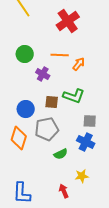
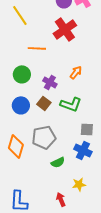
green circle: (25, 54) -> (22, 74), moved
orange line: (60, 55) -> (37, 48), moved
purple cross: (43, 74) -> (50, 82), moved
brown square: (52, 102) -> (44, 103), moved, turned 32
blue circle: (26, 109) -> (21, 105), moved

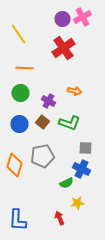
orange line: (37, 48) -> (24, 68), moved
orange arrow: (76, 72) -> (74, 91), turned 64
green semicircle: (58, 162) -> (66, 183), moved

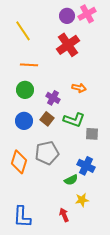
gray square: (85, 148) -> (92, 134), moved

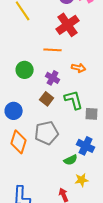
orange line: (29, 65) -> (53, 50), moved
green L-shape: (74, 120) -> (74, 100), turned -125
blue circle: (24, 121) -> (14, 111), moved

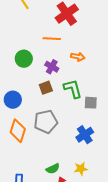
brown square: (47, 99) -> (46, 88), turned 32
blue cross: (86, 146) -> (85, 135), turned 30
green semicircle: (71, 160) -> (53, 169), moved

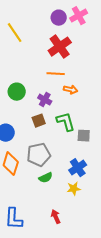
orange line: (52, 39) -> (56, 74), moved
green semicircle: (53, 169) -> (46, 178), moved
yellow star: (81, 169) -> (74, 189), moved

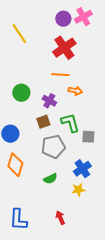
gray pentagon: (39, 155) -> (53, 147), moved

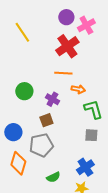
pink cross: (83, 17) -> (86, 25), moved
green L-shape: (70, 123) -> (93, 109), moved
gray pentagon: (53, 147) -> (41, 145), moved

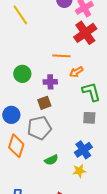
red cross: (67, 46) -> (85, 33), moved
orange arrow: (78, 89) -> (76, 72), turned 136
purple cross: (52, 99) -> (50, 82), turned -32

